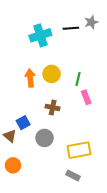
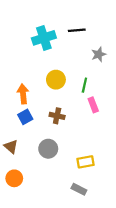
gray star: (91, 22) -> (99, 54), moved
orange arrow: (30, 78) -> (23, 94), moved
blue square: (23, 123) -> (25, 117), moved
yellow rectangle: (79, 150) -> (86, 162), size x0.7

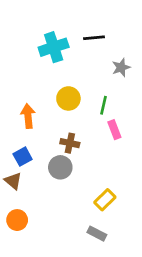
blue square: (25, 117) -> (23, 157), moved
gray circle: (48, 149) -> (60, 167), moved
yellow rectangle: (86, 162) -> (105, 200), turned -35

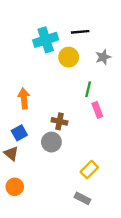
yellow circle: (68, 98) -> (69, 57), moved

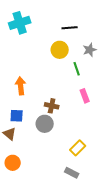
cyan cross: (46, 40) -> (20, 23), moved
green line: (88, 89) -> (77, 69), moved, turned -32
blue square: (19, 133) -> (17, 116), turned 32

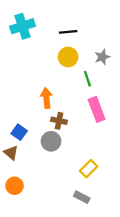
black line: (70, 28) -> (68, 32), moved
orange arrow: (21, 86) -> (46, 98), moved
pink rectangle: (85, 96) -> (97, 109), size x1.5
blue square: (17, 116) -> (19, 132), turned 32

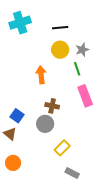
gray star: (102, 57) -> (82, 50), moved
orange arrow: (46, 98) -> (41, 75), moved
yellow rectangle: (89, 169) -> (62, 148), moved

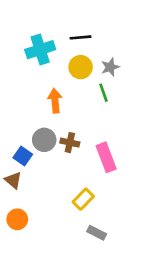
cyan cross: (20, 23) -> (40, 50), moved
pink rectangle: (85, 96) -> (106, 157), moved
gray circle: (45, 124) -> (44, 140), moved

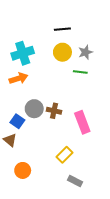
cyan cross: (40, 50) -> (23, 53), moved
green line: (103, 93) -> (80, 72), turned -64
orange arrow: (55, 101) -> (18, 78), moved, turned 78
orange circle: (17, 219) -> (23, 170), moved

